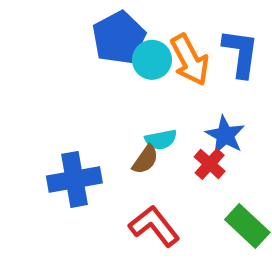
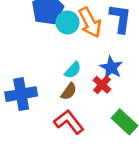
cyan semicircle: (161, 140) -> (73, 70), turned -36
brown semicircle: (145, 160) -> (69, 91), moved

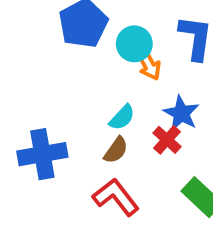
cyan circle: (67, 22) -> (134, 44), moved
orange arrow: (90, 22) -> (149, 64), moved, size x0.7

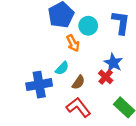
orange arrow: (149, 64) -> (73, 43), moved
cyan semicircle: (122, 117) -> (62, 68), moved

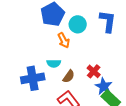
blue star: (113, 63) -> (104, 86), moved
cyan semicircle: (62, 68) -> (54, 63), turned 48

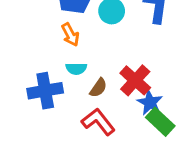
orange arrow: (64, 40) -> (70, 35), moved
red cross: (94, 71) -> (135, 80), size x1.5

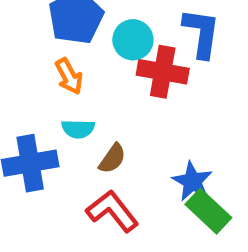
red cross: (135, 80) -> (163, 72), moved, turned -32

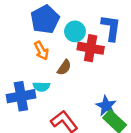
cyan semicircle: (78, 129) -> (41, 87), moved
brown semicircle: (112, 159) -> (64, 67), moved

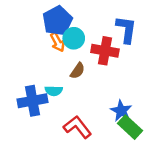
cyan circle: (75, 31) -> (74, 38), moved
orange arrow: (41, 51) -> (57, 42), moved

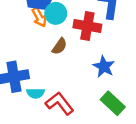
cyan semicircle: (54, 91) -> (35, 93), moved
blue star: (121, 111) -> (104, 67), moved

